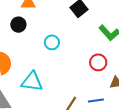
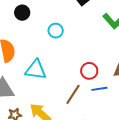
red circle: (98, 62) -> (89, 71), moved

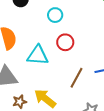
red circle: (89, 71) -> (65, 42), moved

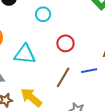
red circle: (65, 42) -> (65, 43), moved

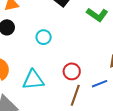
red circle: (65, 43) -> (72, 71), moved

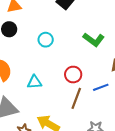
green L-shape: (97, 15) -> (94, 40), moved
cyan triangle: (33, 80) -> (34, 82), size x0.7

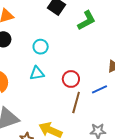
green L-shape: (94, 40) -> (87, 20), moved, turned -60
cyan triangle: (34, 82) -> (37, 73), moved

